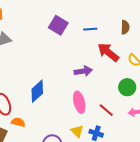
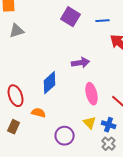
purple arrow: (83, 71) -> (81, 63), moved
orange semicircle: (18, 122) -> (39, 113), moved

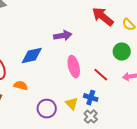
blue diamond: (50, 83) -> (32, 56), turned 30
yellow triangle: (90, 123) -> (72, 104), moved

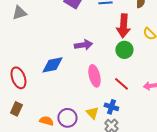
red arrow: (103, 17) -> (123, 26), turned -125
green circle: (122, 52) -> (124, 50), moved
orange semicircle: (21, 86) -> (46, 121), moved

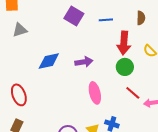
blue diamond: (52, 65) -> (49, 61), moved
red line: (121, 84) -> (133, 93), moved

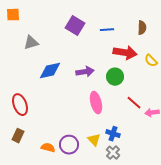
gray triangle: (20, 30) -> (31, 43), moved
red arrow: (124, 43) -> (125, 53), turned -85
green circle: (125, 67) -> (115, 77), moved

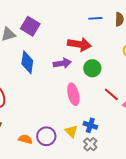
purple square: (75, 26) -> (30, 26), moved
blue line: (107, 30) -> (95, 18), moved
red arrow: (125, 53) -> (79, 44), moved
blue diamond: (50, 71) -> (27, 62), turned -70

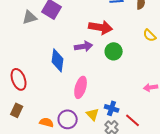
blue diamond: (27, 62) -> (58, 60), moved
pink ellipse: (73, 94) -> (81, 87), moved, turned 30
red line: (111, 94) -> (133, 120), moved

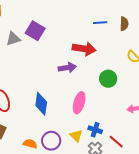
green circle: (114, 51) -> (108, 79), moved
blue diamond: (58, 60) -> (41, 104), moved
pink ellipse: (81, 87) -> (79, 103), moved

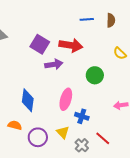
purple square: (35, 31) -> (40, 44), moved
blue cross: (95, 130) -> (82, 116), moved
orange semicircle: (30, 144) -> (15, 125), moved

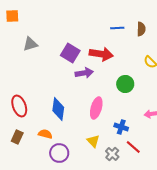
blue cross: (82, 116) -> (121, 127), moved
purple circle: (38, 137) -> (59, 153), moved

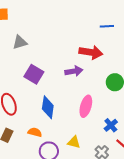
purple square: (70, 53) -> (34, 74), moved
blue cross: (121, 127) -> (111, 125), turned 32
yellow triangle: (93, 141) -> (74, 142), moved, turned -32

